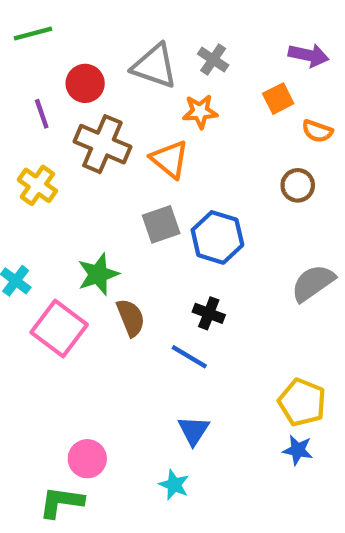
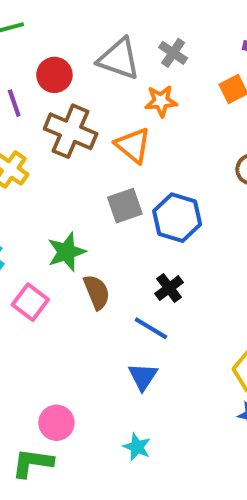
black cross: (209, 313) -> (169, 288), turned 32
pink square: (59, 329) -> (30, 302), size x0.7
blue triangle: (194, 430) -> (143, 377), moved

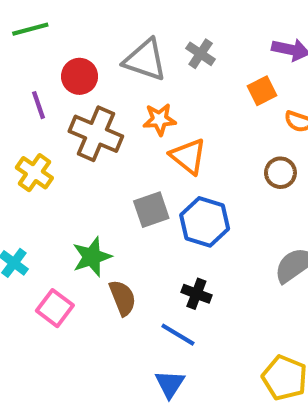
orange star: (161, 101) -> (159, 119), moved
orange triangle: (133, 145) -> (188, 156), moved
black cross: (169, 288) -> (196, 294), turned -32

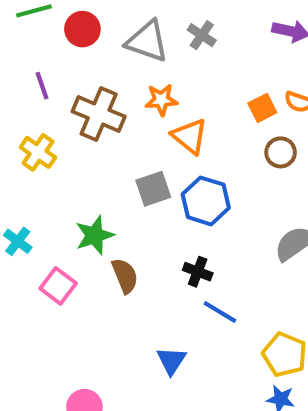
red circle: (80, 76) -> (82, 29), moved
orange square: (262, 91) -> (262, 108), moved
blue line: (178, 335) -> (220, 312), moved

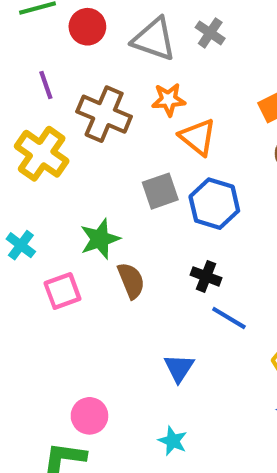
yellow cross: (38, 152) -> (42, 154), size x1.4
pink square: (58, 286) -> (62, 291), turned 33

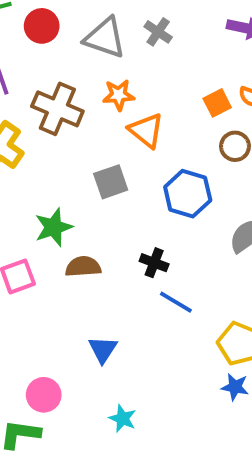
blue hexagon: (214, 204) -> (188, 194), moved
brown semicircle: (131, 281) -> (83, 267), turned -72
blue triangle: (179, 368) -> (103, 349), moved

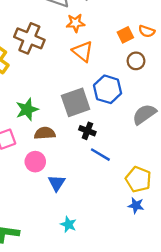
orange star: (119, 95) -> (76, 23), moved
gray square: (111, 182) -> (76, 102), moved, size x1.4
pink circle: (44, 395) -> (35, 162), moved

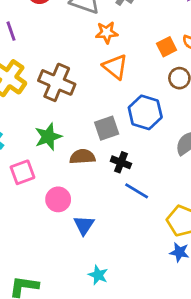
brown cross: (29, 38) -> (57, 82), moved
gray square: (76, 102) -> (107, 128), size x0.7
brown semicircle: (45, 133) -> (82, 157), moved

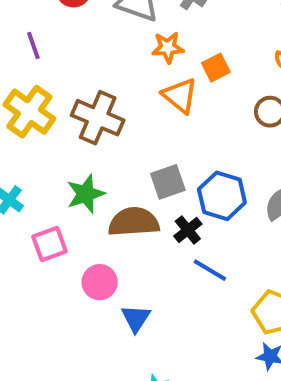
orange square: (167, 47) -> (216, 68), moved
blue hexagon: (145, 112) -> (222, 196), moved
brown semicircle: (82, 157) -> (134, 222), size x1.4
black cross: (121, 162) -> (188, 230), turned 30

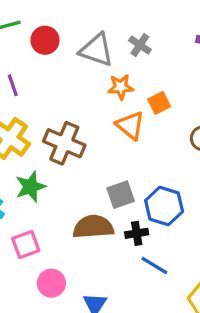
green star: (86, 194) -> (31, 187), moved
black cross: (188, 230) -> (137, 233), turned 30
pink circle: (100, 282) -> (51, 283), moved

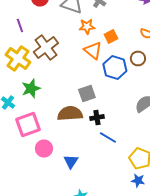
brown cross: (64, 143) -> (46, 48), moved, turned 30
blue hexagon: (164, 206) -> (115, 68), moved
pink square: (26, 245) -> (28, 124), size x1.4

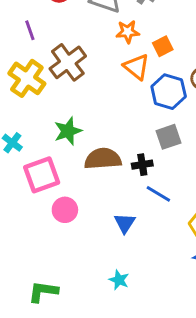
green star: (31, 88) -> (68, 131), moved
gray square: (87, 94) -> (169, 137), moved
blue triangle: (71, 162) -> (125, 223), moved

